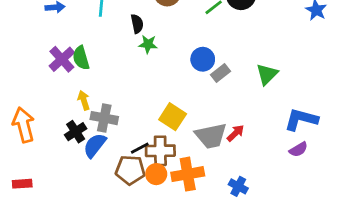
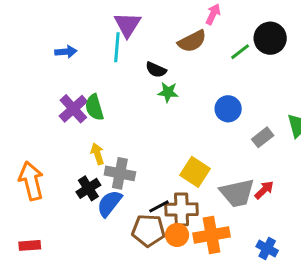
black semicircle: (137, 24) -> (156, 70), turned 126
gray rectangle: (220, 73) -> (263, 137), moved

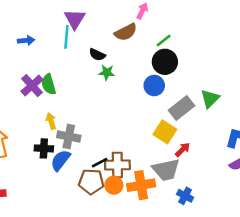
black circle: (270, 38) -> (165, 62), moved
gray rectangle: (263, 137) -> (181, 108), size x1.5
yellow square: (195, 172) -> (165, 132), moved
black cross: (88, 188) -> (44, 148), turned 36
gray trapezoid: (237, 193) -> (166, 170), moved

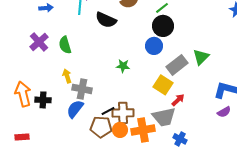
black semicircle: (97, 55) -> (106, 20), size x1.5
green star: (107, 72) -> (123, 66), moved
purple cross: (32, 86) -> (39, 42), moved
black cross: (44, 148) -> (43, 100), moved

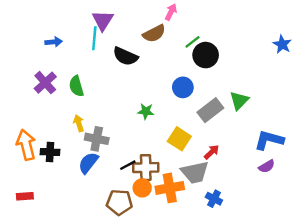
black circle: (163, 26) -> (206, 55), moved
yellow square: (163, 85) -> (179, 139), moved
brown pentagon: (101, 127) -> (119, 202), moved

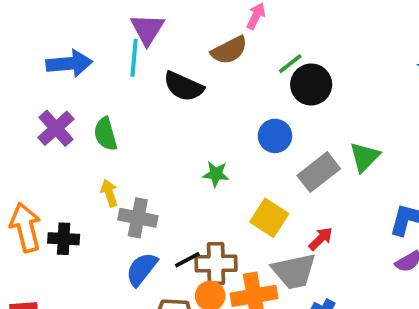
blue arrow: (54, 42) -> (69, 64), size x1.6
blue semicircle: (88, 163) -> (142, 269), moved

